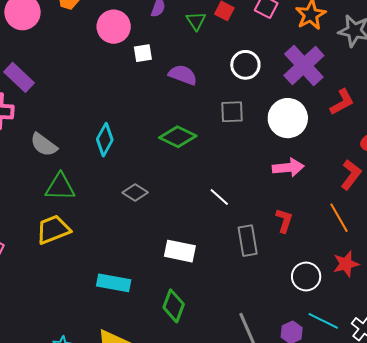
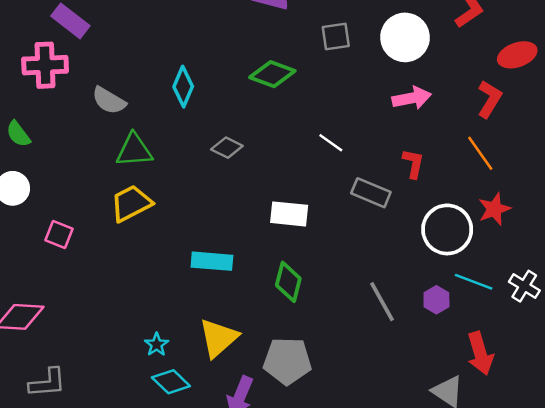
gray rectangle: (248, 241) -> (371, 193), turned -52
white circle: (306, 276) -> (447, 229), size x1.4

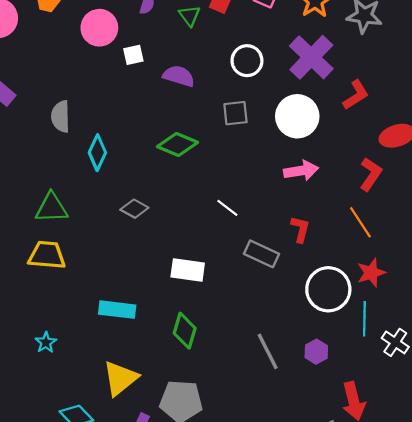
gray semicircle: (109, 101) -> (61, 116), moved, turned 56
yellow trapezoid: (131, 203) -> (47, 255), turned 30
cyan line: (474, 282) -> (364, 319), moved, turned 68
cyan star: (157, 345) -> (46, 342), moved

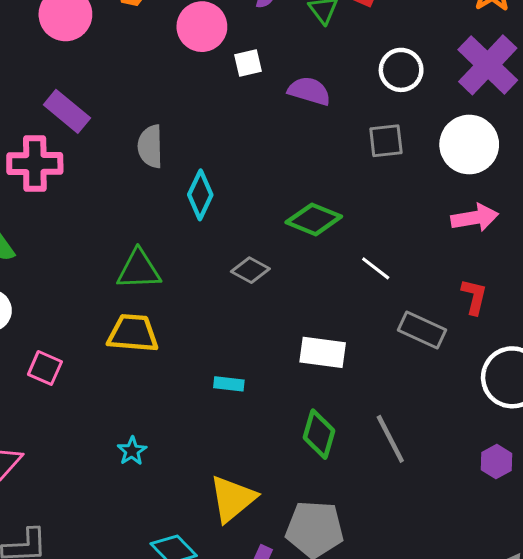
green diamond: (177, 144) -> (314, 219), moved
cyan rectangle: (117, 310) -> (229, 384), moved, size x0.6
gray line: (268, 351) -> (390, 439), moved

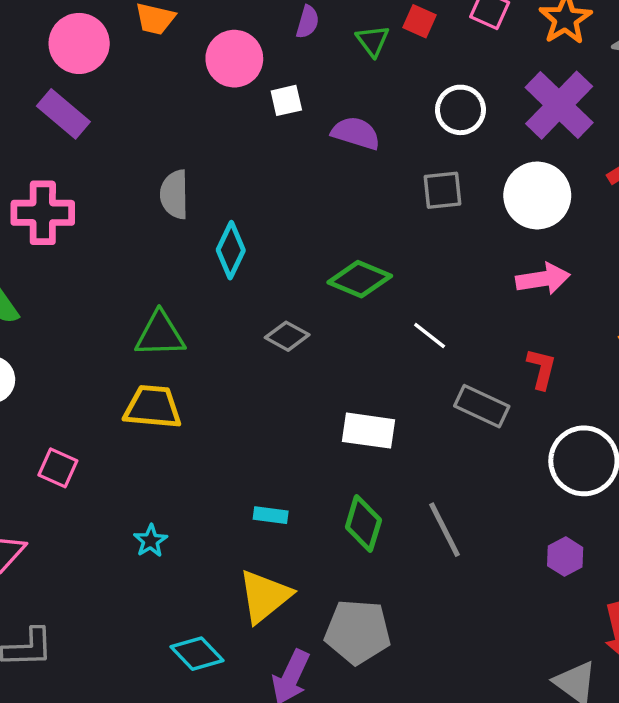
purple rectangle: (67, 111) -> (63, 114), moved
pink square: (45, 368) -> (58, 468), moved
cyan rectangle: (229, 384) -> (271, 515), moved

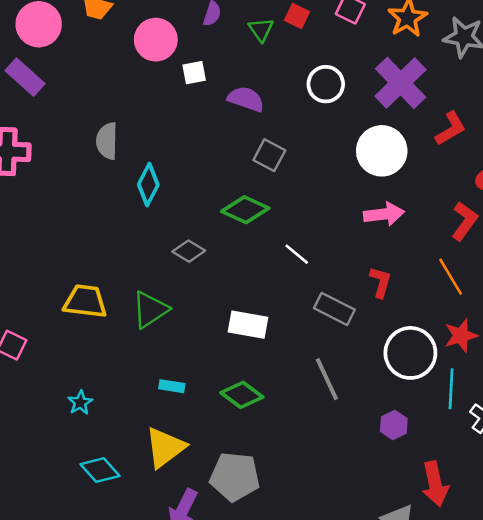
gray square: (443, 190) -> (269, 155), moved, turned 32
green triangle: (160, 334) -> (150, 310), moved, turned -33
green diamond: (363, 524) -> (242, 395), turned -72
gray line: (445, 530) -> (327, 379), moved
cyan diamond: (197, 654) -> (100, 470), moved

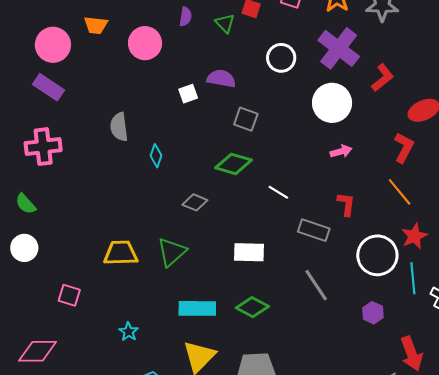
white square: (194, 73) -> (188, 94), moved
cyan diamond: (148, 185) -> (156, 156), size x0.7
pink arrow: (384, 214) -> (341, 151), size x0.7
cyan rectangle: (172, 386) -> (197, 308), size x1.8

